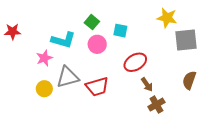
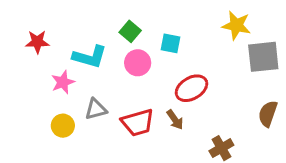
red star: (13, 32) -> (37, 42), moved
gray triangle: (68, 77) -> (96, 109), size x0.7
brown arrow: (147, 84) -> (175, 120), moved

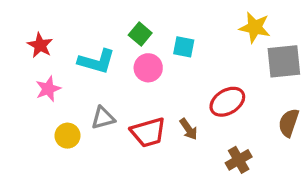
red star: (37, 42) -> (40, 45), turned 30
pink star: (63, 82) -> (48, 89), moved
red ellipse: (191, 88) -> (227, 102), moved

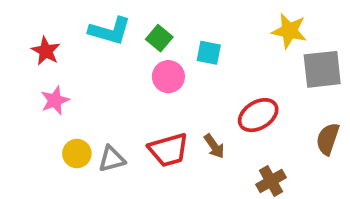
cyan L-shape: (97, 61) -> (110, 31), moved
gray triangle: (103, 118) -> (112, 159), moved

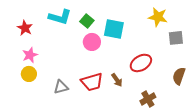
cyan square: (209, 53) -> (114, 29), size x1.5
gray square: (322, 69) -> (176, 38), size x0.7
yellow circle: (77, 153) -> (29, 74), moved

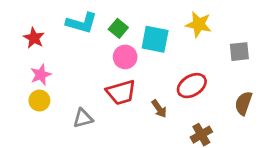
yellow star: (158, 17) -> (199, 24), moved
red trapezoid: (92, 82) -> (121, 92), moved

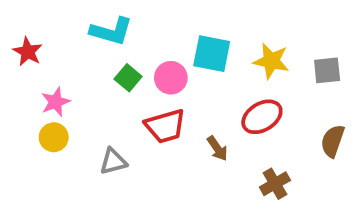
yellow star: (199, 24) -> (271, 61), moved
green square: (118, 28) -> (128, 78), moved
red star: (34, 38) -> (28, 52), moved

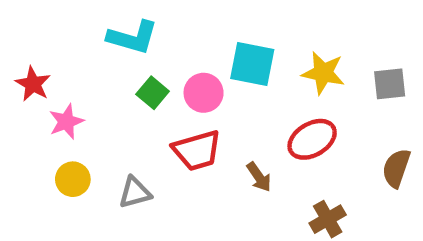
red star: (28, 52) -> (33, 84), moved
yellow circle: (54, 137) -> (73, 179), moved

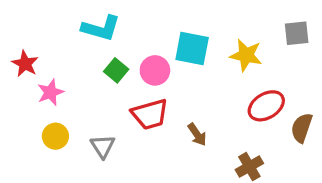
gray square: (390, 84) -> (297, 33), moved
red ellipse: (312, 139) -> (266, 106), moved
gray triangle: (135, 192) -> (103, 146), turned -48

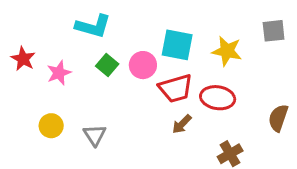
pink star: (50, 92) -> (59, 73), moved
red ellipse: (266, 106) -> (218, 98), moved, turned 40
red trapezoid: (150, 114) -> (176, 88), moved
brown arrow: (197, 134) -> (182, 124), turned 80

